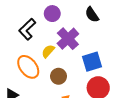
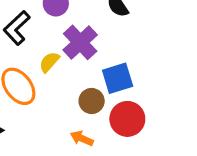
brown circle: (59, 76) -> (92, 101), moved

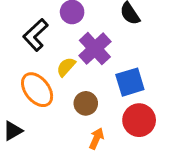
brown circle: (92, 101) -> (86, 103), moved
orange arrow: (82, 138) -> (96, 138), turned 90

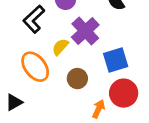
orange arrow: (96, 138) -> (98, 109), moved

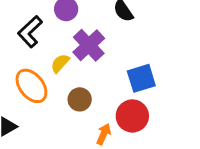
blue square: (116, 60) -> (141, 78), moved

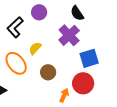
purple cross: (89, 45) -> (69, 35), moved

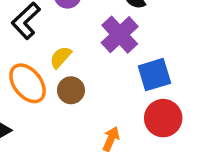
brown circle: (48, 72) -> (71, 90), moved
red circle: (83, 83) -> (163, 118), moved

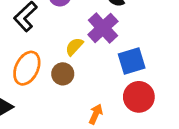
yellow semicircle: (61, 57) -> (74, 47), moved
orange ellipse: (28, 83) -> (27, 68), turned 64

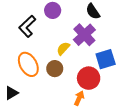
orange ellipse: (27, 68) -> (28, 64), turned -55
red circle: (139, 97) -> (89, 78), moved

